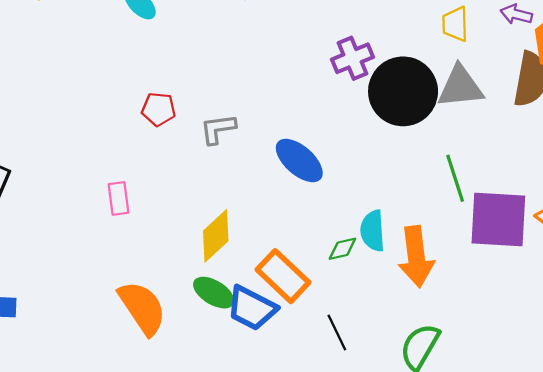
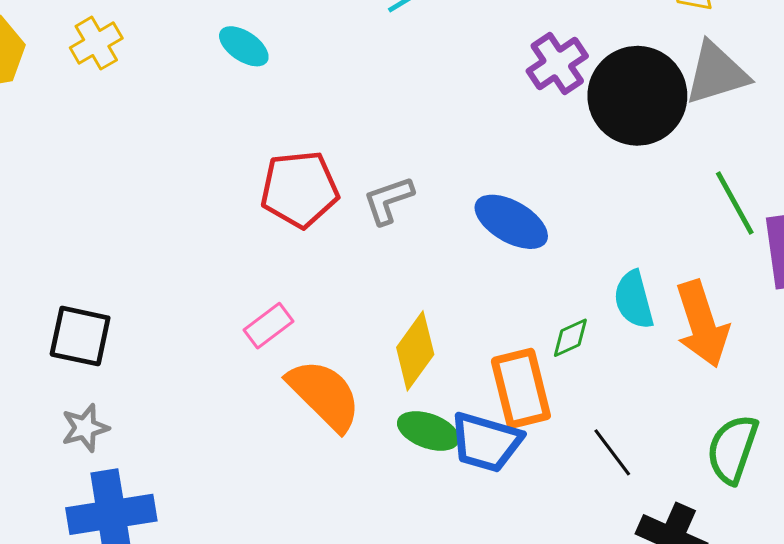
red pentagon: (159, 109) -> (300, 189), size x1.6
pink rectangle: (119, 198) -> (268, 326), turned 72
green diamond: (342, 249) -> (570, 338), moved
orange rectangle: (283, 276) -> (521, 388), turned 44
orange semicircle: (142, 308) -> (324, 395), moved

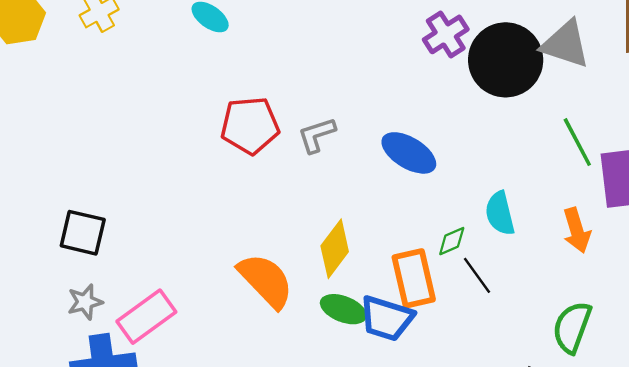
gray triangle: (716, 73) -> (565, 44), turned 34
orange arrow: (702, 324) -> (577, 230), moved, size x0.7
pink rectangle: (268, 326) -> (146, 317), moved, size x1.6
black line: (612, 452) -> (477, 275), moved

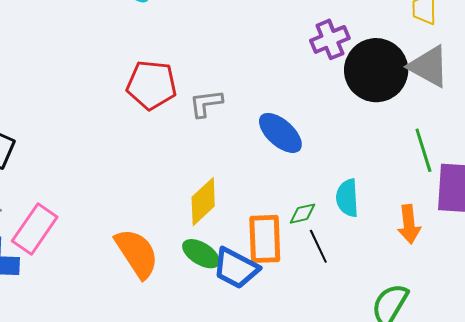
orange semicircle: (266, 281) -> (137, 253), moved
pink rectangle: (146, 317) -> (35, 229), turned -30

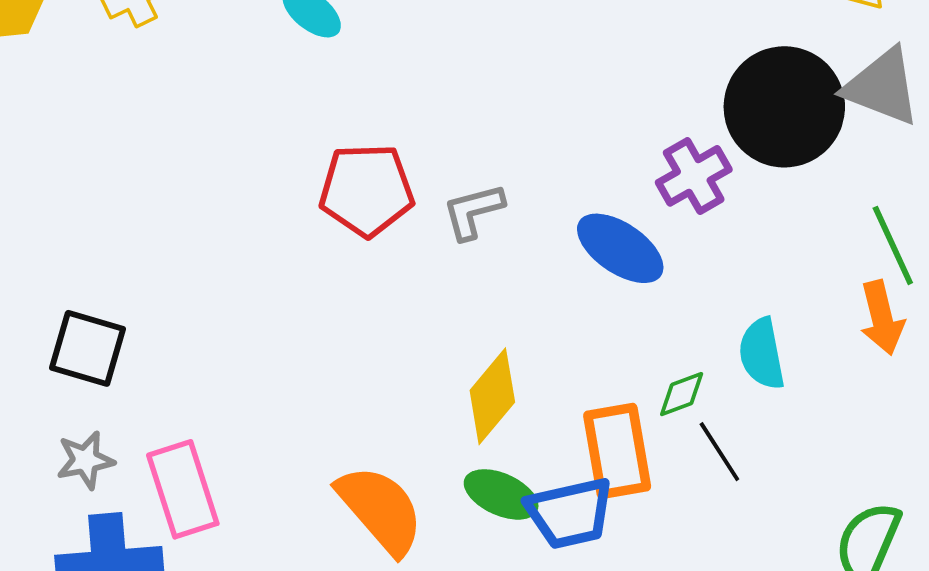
purple cross: (330, 39) -> (694, 176), moved
orange arrow: (409, 224) -> (882, 318), moved
pink rectangle: (35, 229) -> (183, 489), turned -45
blue trapezoid: (236, 268) -> (570, 513), turned -33

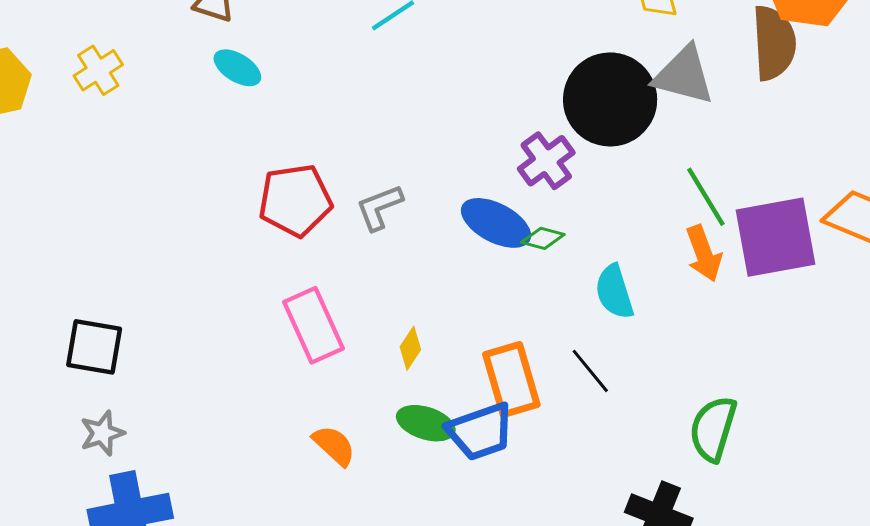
green diamond: (682, 394) -> (543, 238), moved, turned 42
yellow diamond: (492, 396) -> (410, 348), size x0.6
pink rectangle: (183, 489) -> (314, 325), moved
orange semicircle: (380, 510) -> (334, 445), size x0.6

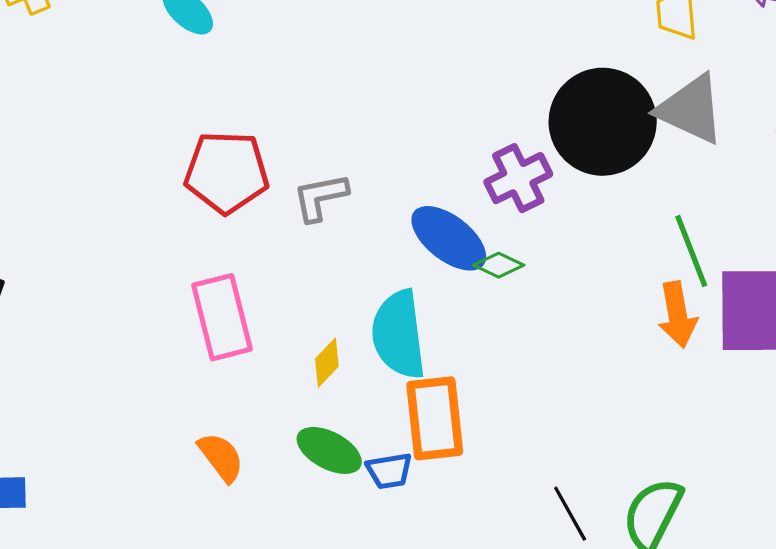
cyan semicircle: (614, 292) -> (399, 335), moved, size x1.4
black line: (590, 371) -> (570, 514), moved
blue trapezoid: (480, 432) -> (389, 471), size x0.6

